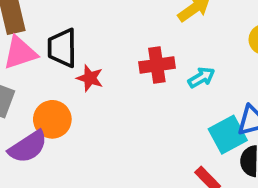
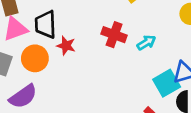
red cross: (157, 65) -> (114, 35), turned 30
orange circle: (52, 119) -> (35, 58), moved

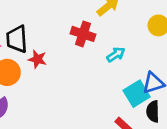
red cross: (114, 35) -> (83, 34), moved

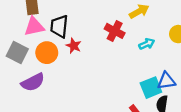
cyan arrow: (116, 55) -> (147, 44), moved

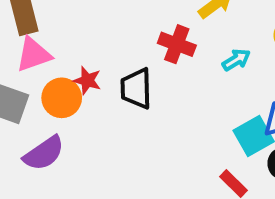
black trapezoid: (59, 26) -> (136, 89), moved
red star: (74, 46) -> (87, 81), moved

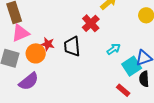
red cross: (177, 44) -> (91, 23), turned 30
cyan arrow: (236, 60) -> (114, 49), moved

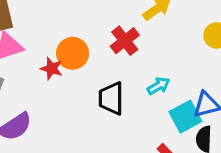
black trapezoid: (72, 46) -> (111, 98), moved
orange circle: (36, 53) -> (73, 53), moved

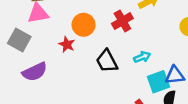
red star: (52, 68) -> (67, 44), moved
black trapezoid: (111, 98) -> (107, 61), turned -35

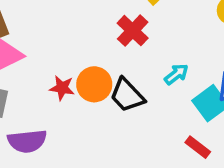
orange circle: (84, 25) -> (94, 84), moved
purple semicircle: (35, 72) -> (27, 141), turned 35

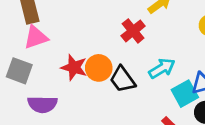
cyan arrow: (176, 74) -> (162, 68), size x1.4
red star: (62, 88) -> (74, 67), size x1.4

